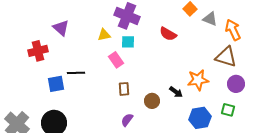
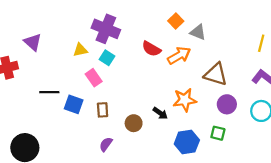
orange arrow: (233, 30) -> (179, 55), moved, turned 85
cyan square: (128, 42) -> (107, 58), turned 32
blue square: (56, 84) -> (74, 104), moved, turned 30

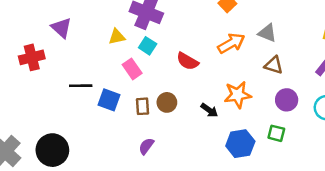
gray triangle: (198, 32) -> (267, 33), moved
red semicircle: (151, 49) -> (187, 61), moved
brown triangle: (216, 74) -> (274, 65), size x0.7
brown circle: (134, 123) -> (167, 102), moved

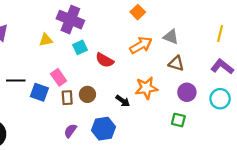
cyan square: (148, 46) -> (80, 47), moved, turned 32
pink rectangle: (132, 69) -> (59, 77), moved
blue hexagon: (240, 144) -> (104, 129), moved

